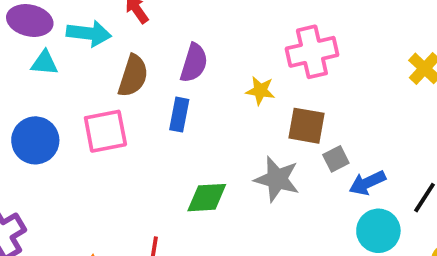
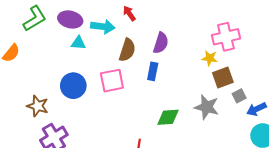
yellow star: (260, 91) -> (210, 58), moved
brown square: (306, 126) -> (223, 78), turned -30

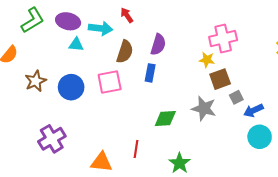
brown star: (38, 106) -> (36, 81), moved, turned 30

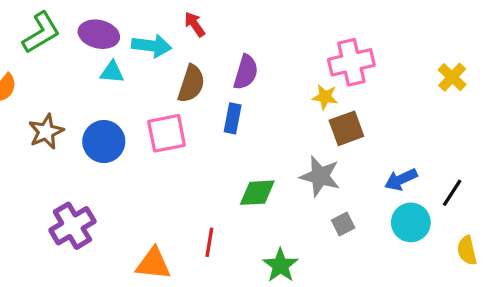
gray square: (236, 97) -> (343, 224), moved

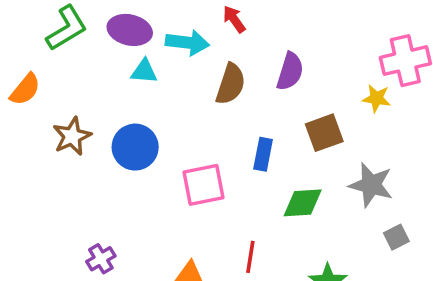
blue rectangle: (233, 118) -> (263, 154), moved
brown square: (346, 128) -> (324, 133), moved
pink square: (167, 133) -> (204, 185), moved
purple cross: (72, 226) -> (101, 259), moved, size x0.6

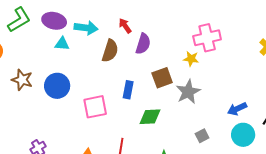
red arrow: (234, 19) -> (125, 26), moved
brown star: (72, 136) -> (22, 80), turned -30
gray star: (371, 185) -> (188, 92), moved, turned 30

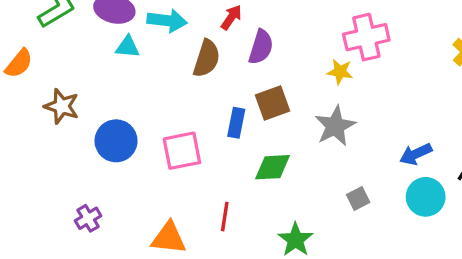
red arrow: (125, 26) -> (231, 17), turned 70
brown square: (162, 78) -> (272, 103), moved
blue circle: (57, 86) -> (116, 141), moved

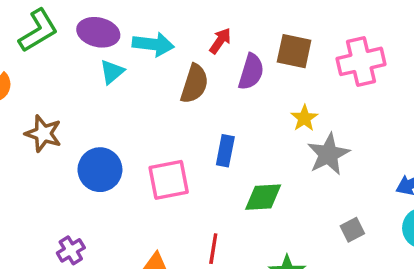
cyan triangle: (128, 47) -> (112, 72), turned -45
yellow star: (340, 72) -> (304, 118), moved, turned 30
brown square: (272, 103) -> (294, 51), moved, turned 32

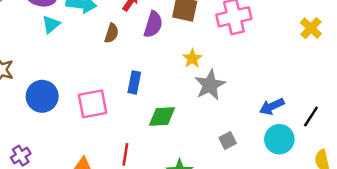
brown semicircle: (194, 84) -> (112, 33), size x0.7

